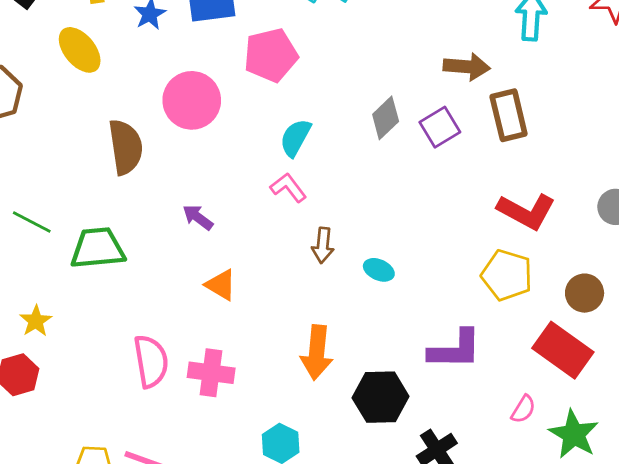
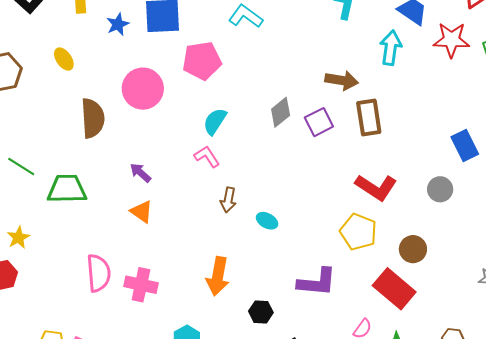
yellow ellipse: (80, 50) -> (64, 59), moved, size x0.7
orange triangle: (221, 285) -> (142, 212), moved
black hexagon: (381, 397) -> (261, 312), size x0.6

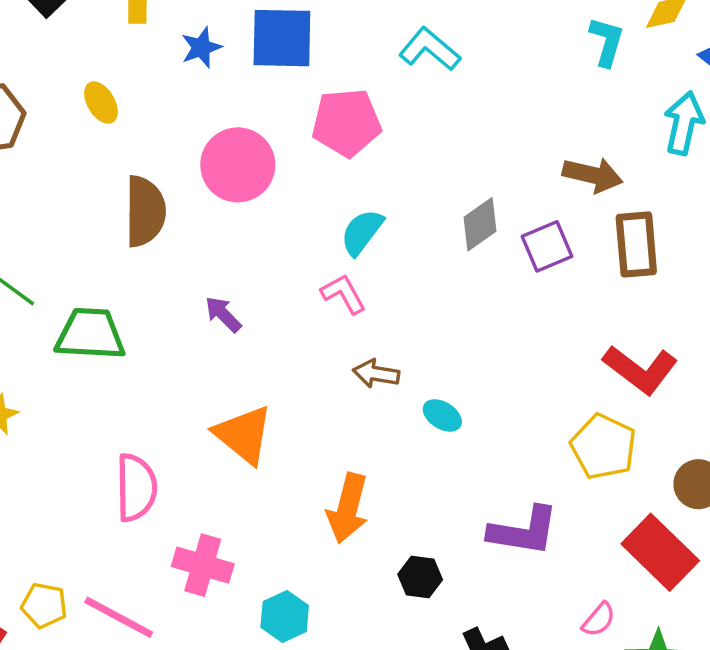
brown arrow: (228, 200) -> (376, 374), turned 85
orange triangle: (142, 212) -> (243, 435), moved, size x1.5
pink cross: (141, 285) -> (203, 565), moved

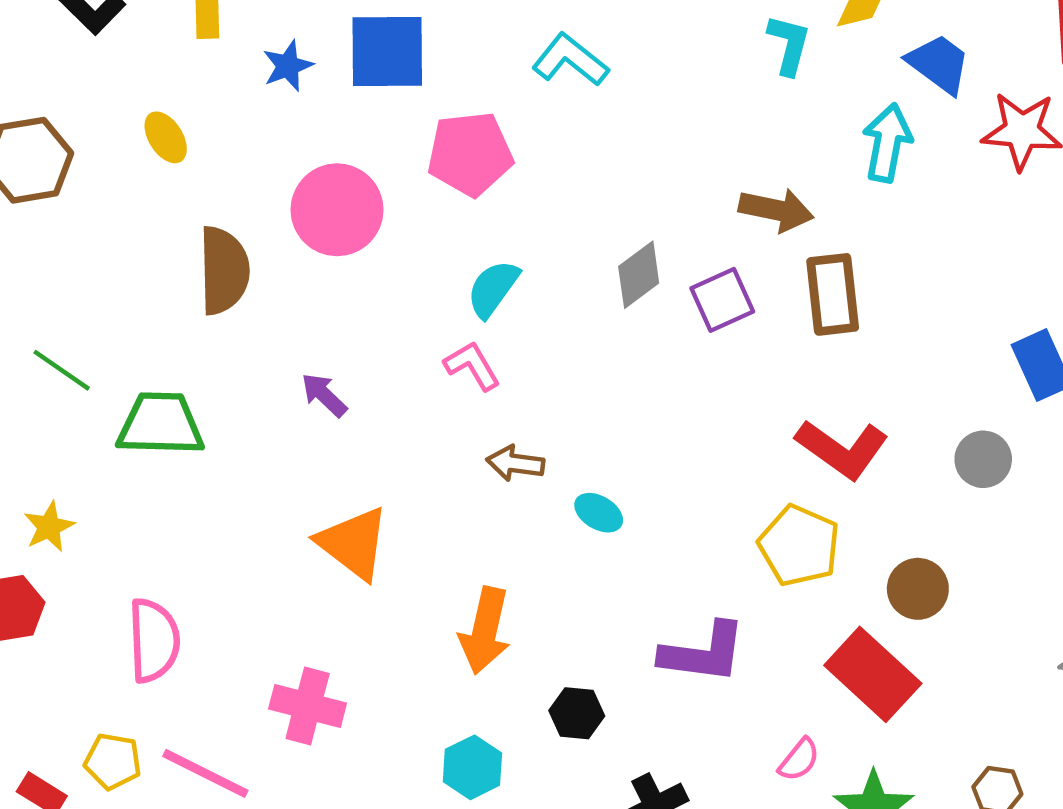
pink semicircle: (136, 488) -> (154, 640), moved
cyan hexagon: (285, 616) -> (472, 767), moved

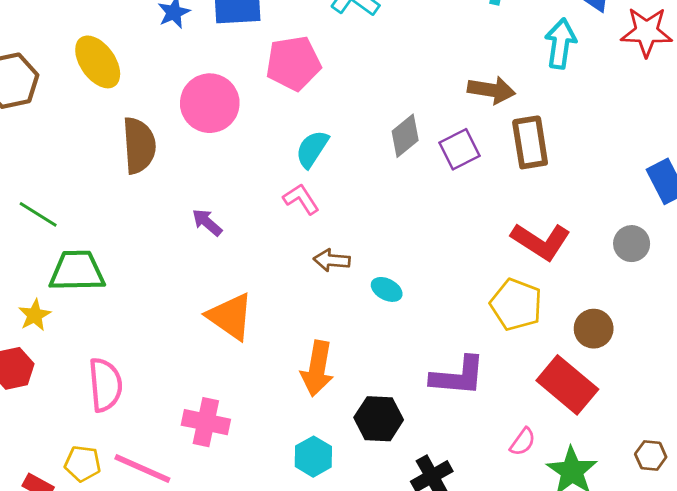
yellow ellipse: (166, 137) -> (98, 62), size x1.6
green trapezoid: (160, 424) -> (77, 271), moved
black hexagon: (577, 713) -> (379, 419), size x1.4

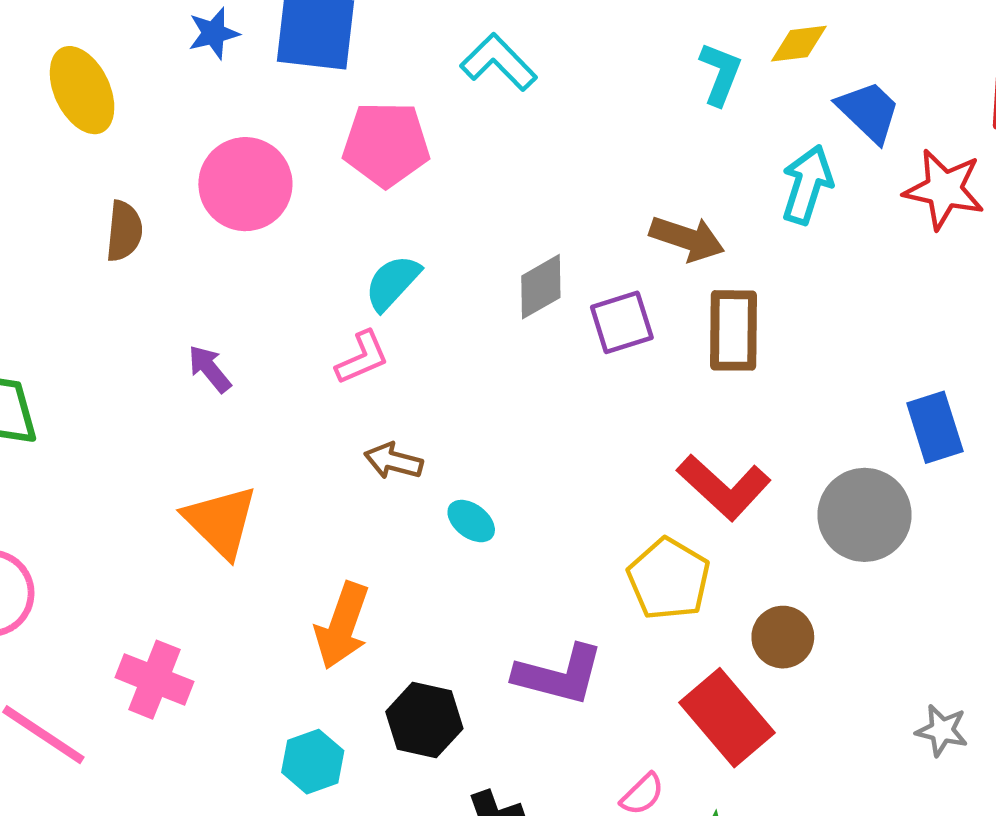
brown semicircle: (139, 145) -> (124, 231), size x0.7
pink L-shape: (301, 199) -> (362, 358), turned 90
gray circle: (632, 244) -> (865, 515), size x1.6

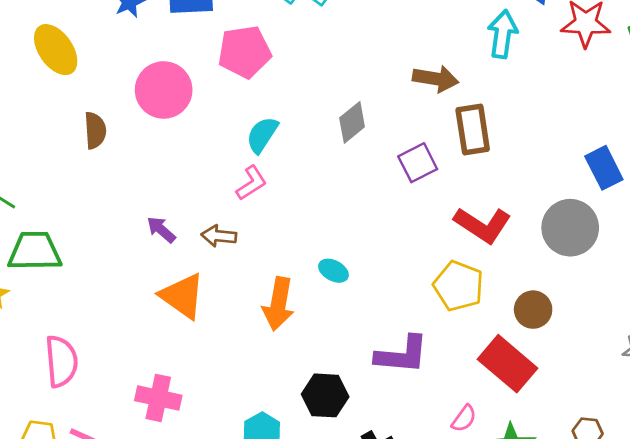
purple square: (622, 322) -> (418, 163), moved
purple arrow: (210, 369) -> (161, 230), moved
brown arrow: (393, 461) -> (219, 236), moved
orange arrow: (342, 626) -> (278, 304), moved

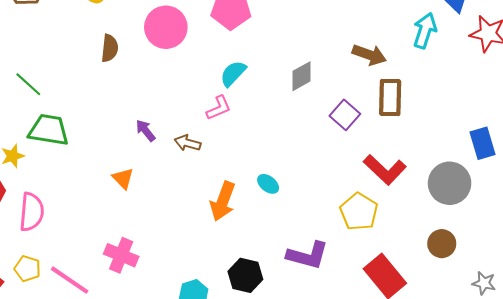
purple square: (418, 163) -> (345, 115), turned -32
orange triangle: (182, 296) -> (123, 178), moved, size x0.6
brown circle: (533, 310) -> (442, 244), moved
pink semicircle: (61, 361) -> (32, 212), moved

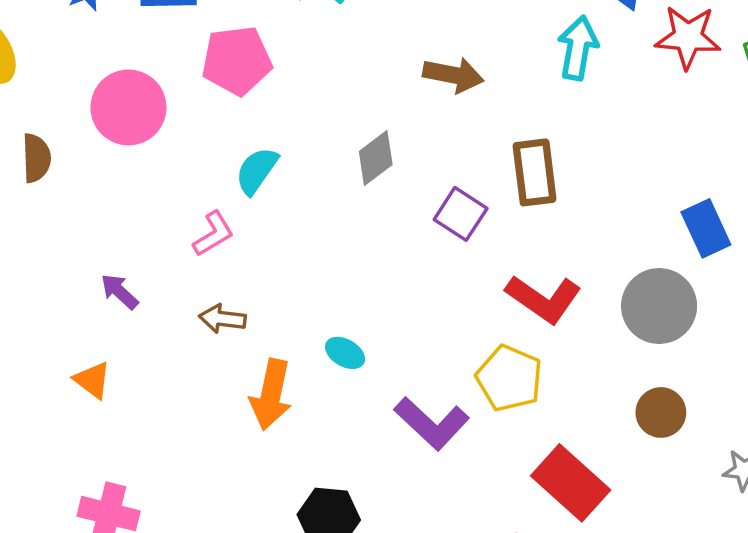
brown arrow: (369, 55) -> (453, 75), moved
pink L-shape: (219, 108) -> (213, 234), moved
brown arrow: (188, 143) -> (222, 319), moved
purple L-shape: (308, 255) -> (432, 423), moved, turned 36

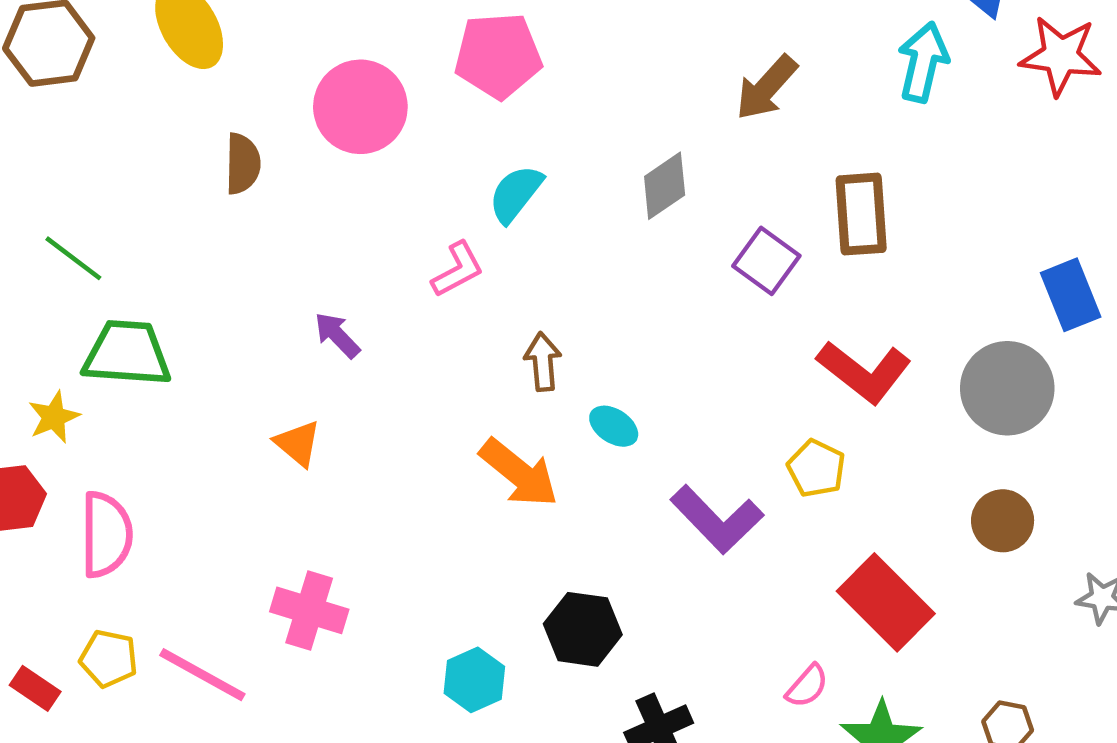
brown arrow: (453, 75) -> (766, 88), turned 118
brown arrow: (222, 319) -> (543, 362), moved, turned 75
yellow pentagon: (509, 378) -> (816, 468), size x0.7
orange arrow: (271, 394) -> (519, 473), turned -66

